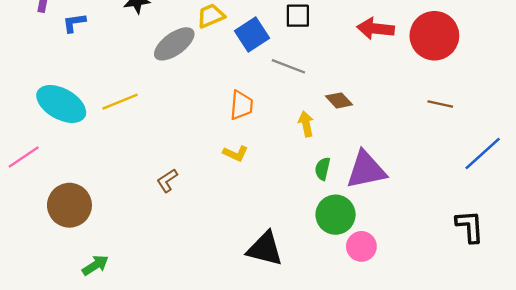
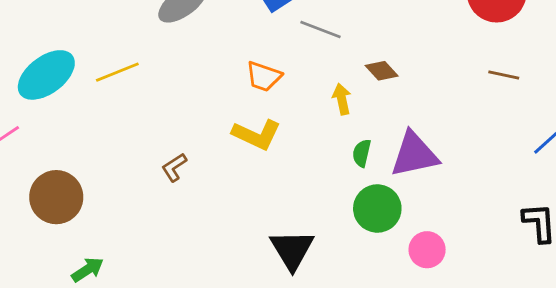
cyan ellipse: (61, 104) -> (46, 75), turned -66
orange trapezoid: (241, 105) -> (264, 76), turned 104
yellow L-shape: (235, 153) -> (257, 135), size x1.6
pink circle: (361, 246) -> (427, 250), moved
black triangle: (265, 249) -> (292, 250), turned 45

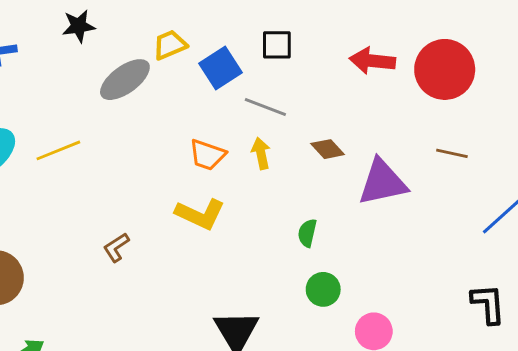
yellow arrow: (342, 99) -> (261, 153), moved
purple triangle: (414, 155) -> (382, 182), moved
green circle: (377, 209) -> (323, 289), size x0.7

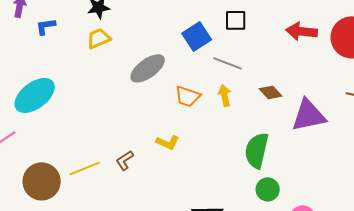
yellow trapezoid: (170, 45) -> (99, 38), moved
gray ellipse: (125, 80) -> (148, 68), moved
yellow line: (58, 150) -> (85, 168), moved
yellow L-shape: (200, 214) -> (168, 142), moved, size x0.7
green semicircle: (307, 233) -> (257, 150), size x1.8

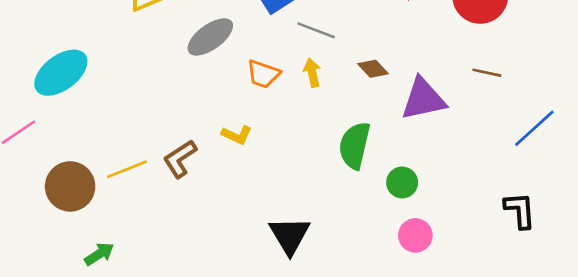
brown L-shape: (125, 160) -> (180, 159), size x1.4
green circle: (268, 189) -> (402, 182), moved

